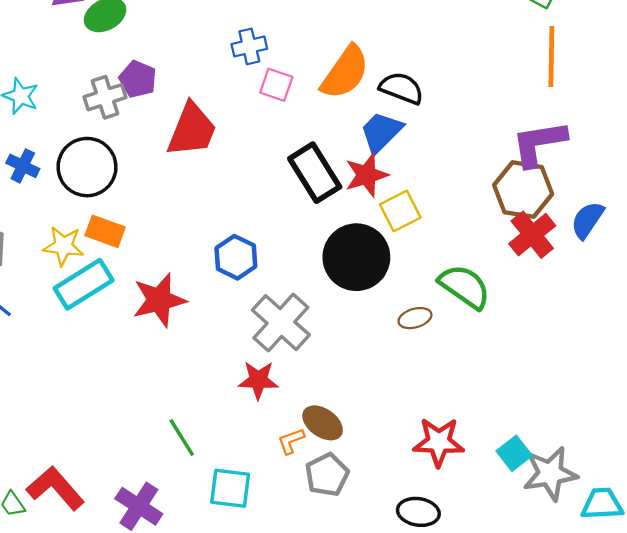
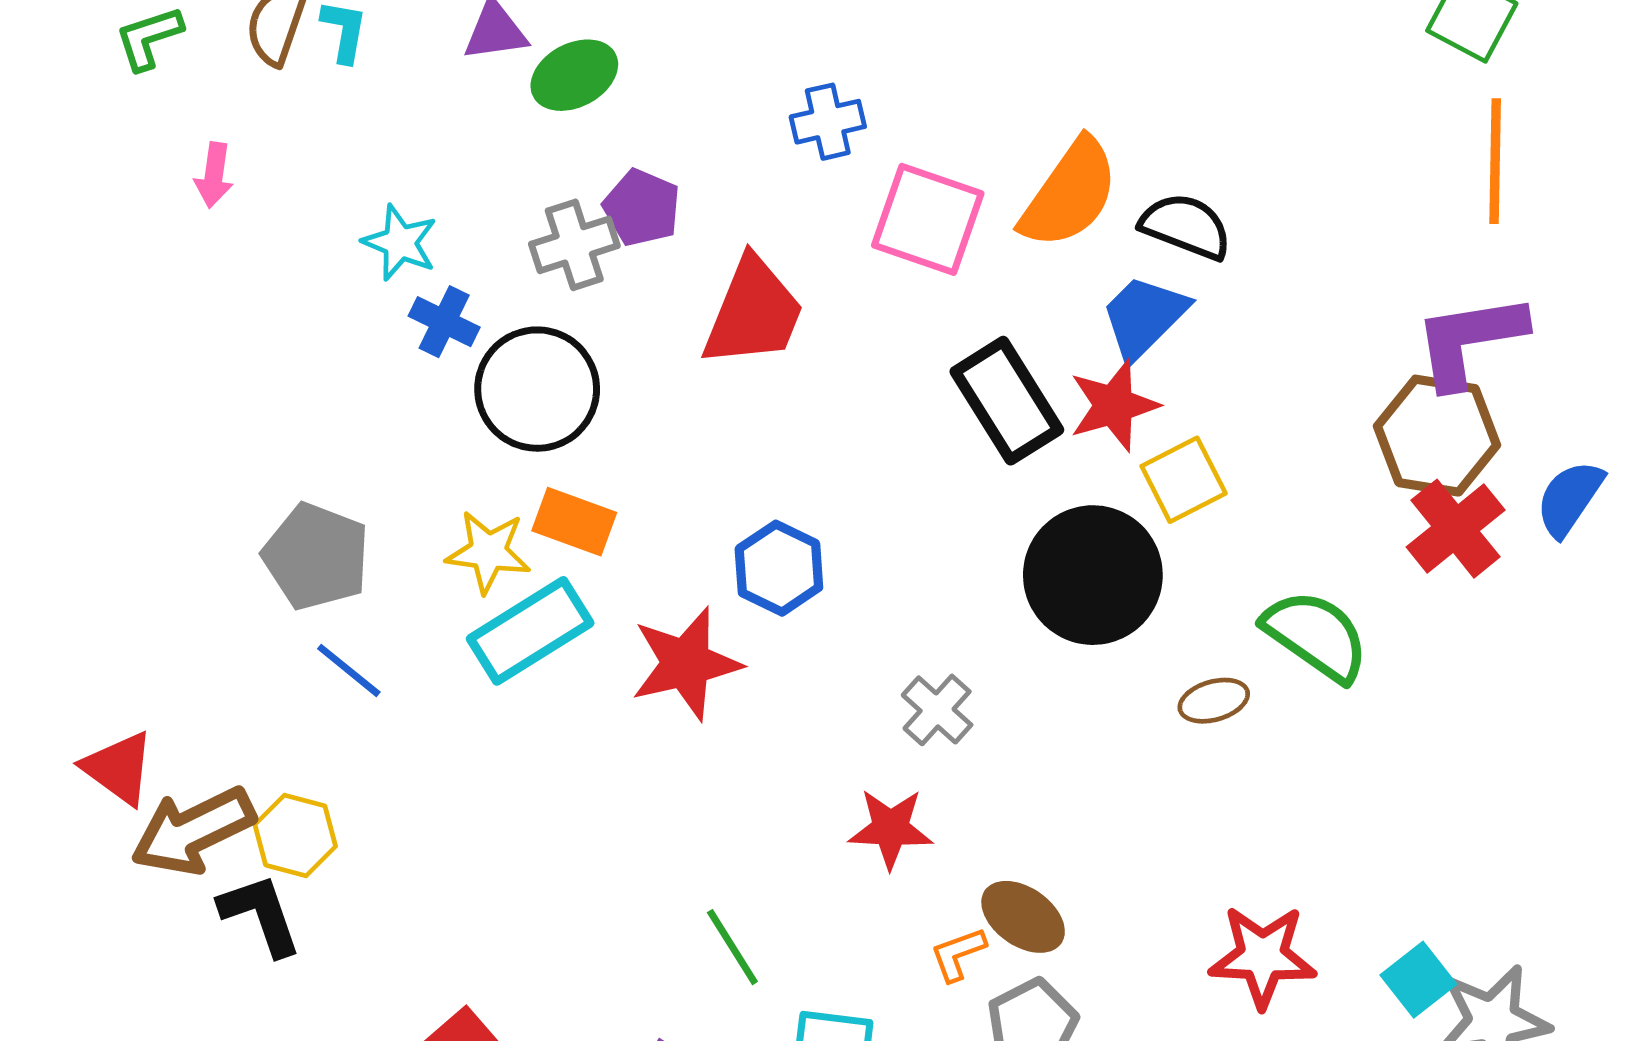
blue cross: (249, 46) -> (828, 122), moved
pink square: (276, 85) -> (928, 219), size x1.6
blue cross: (23, 166) -> (444, 322), moved
blue hexagon: (236, 257) -> (779, 568), moved
gray cross: (281, 323) -> (937, 710), size x0.6

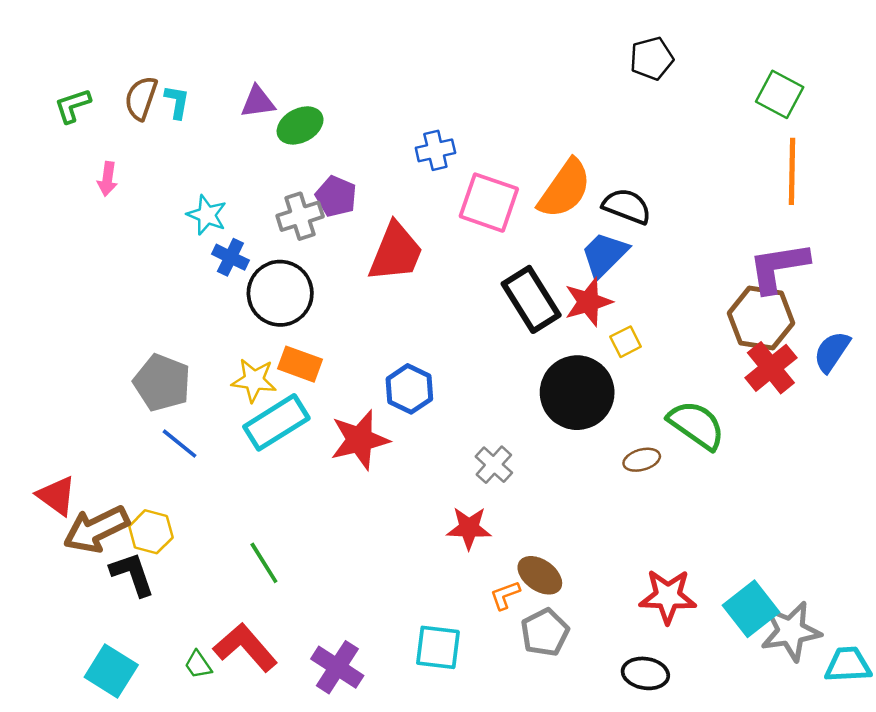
yellow square: (1184, 480) -> (626, 342), size x0.7
green line: (732, 947) -> (264, 563), moved
cyan square: (1418, 980) -> (751, 609), size x1.4

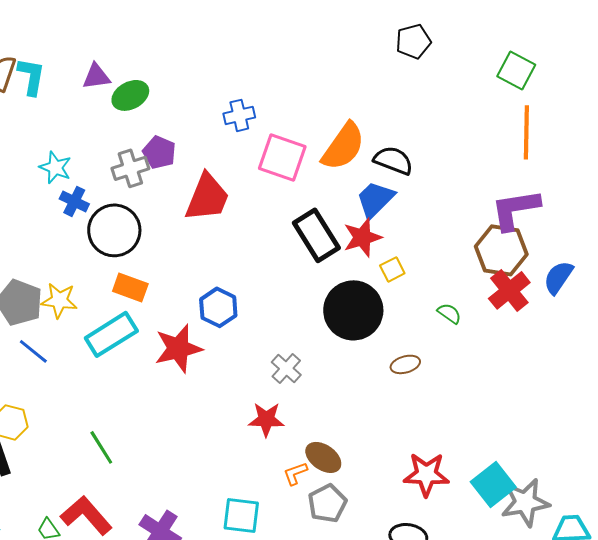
cyan L-shape: (177, 102) -> (31, 76), size x1.4
yellow star: (254, 380) -> (59, 300), moved
green semicircle: (696, 425) -> (449, 313), moved, size x0.5

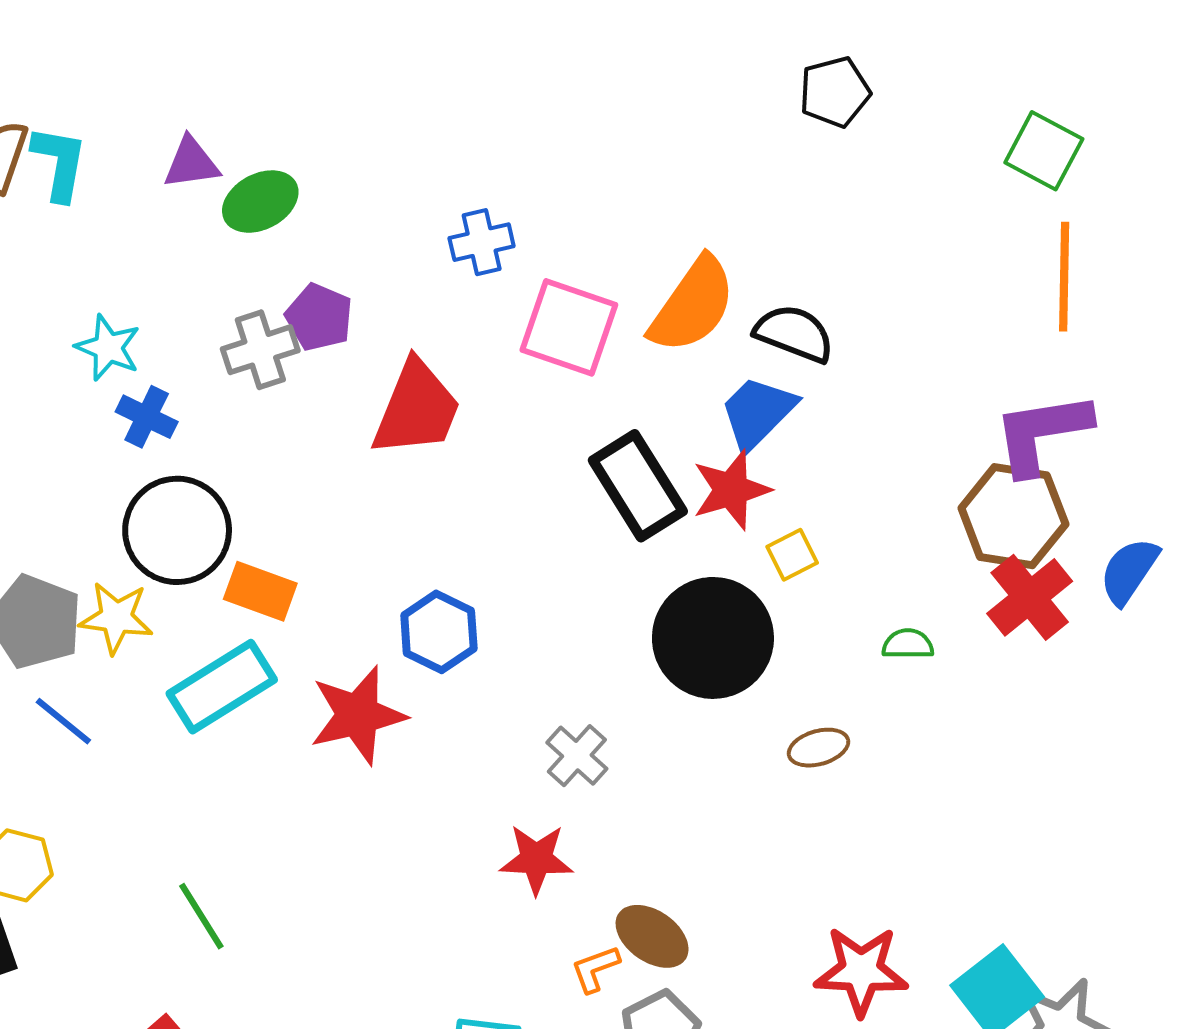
black circle: (114, 230) -> (177, 530), moved
green semicircle: (449, 313) -> (908, 644), turned -35

